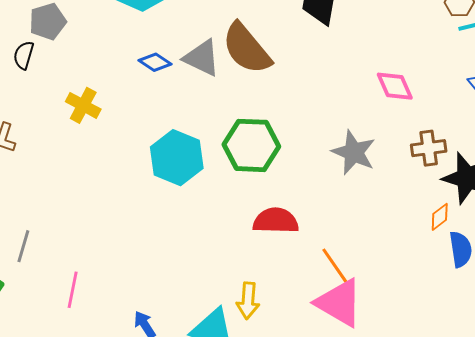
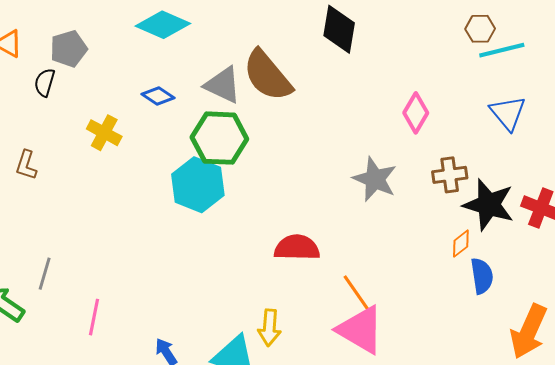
blue diamond: (155, 62) -> (158, 96), moved
pink diamond: (395, 86) -> (416, 113), turned 54
green hexagon: (251, 145) -> (219, 138), moved

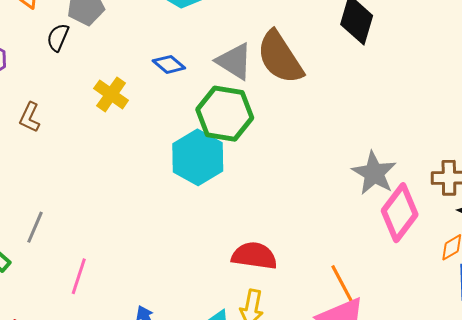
pink diamond: (416, 113) -> (400, 213), moved, size x1.4
red semicircle: (297, 248) -> (254, 256), moved

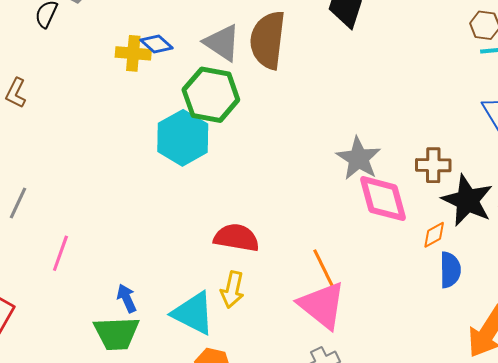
brown semicircle: (280, 57) -> (268, 40), turned 38
yellow cross: (111, 94) -> (133, 53), moved, turned -32
pink diamond: (400, 213) -> (383, 199), turned -54

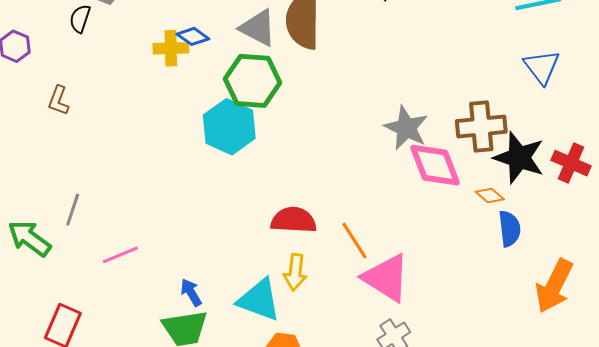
brown cross: (433, 165) -> (481, 126), size x1.4
orange diamond: (434, 235) -> (490, 195), turned 76
pink line: (60, 253) -> (120, 255), turned 54
orange line: (323, 268) -> (354, 241), moved

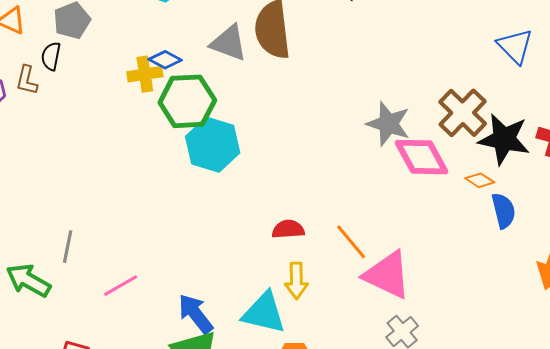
green hexagon: (253, 81) -> (187, 101), moved
brown L-shape: (58, 100) -> (27, 80), moved
brown cross: (481, 126) -> (463, 113), turned -33
red semicircle: (294, 220) -> (288, 229), size x0.7
blue arrow: (191, 292) -> (196, 314), size x1.5

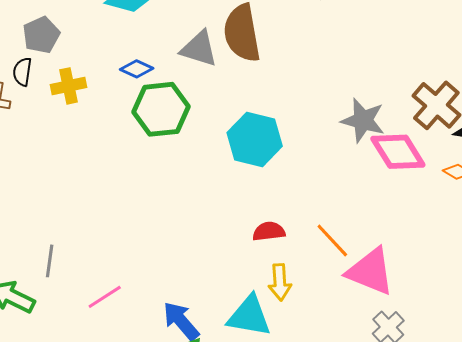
yellow cross: (145, 74) -> (69, 86), moved
cyan hexagon: (213, 145) -> (255, 139), moved

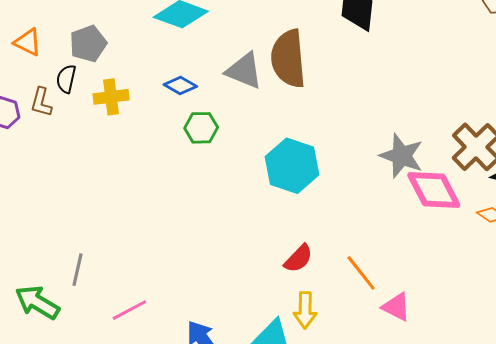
green hexagon: (161, 109) -> (201, 128), size x0.6
red semicircle: (269, 231) -> (298, 259), turned 136
pink triangle: (370, 271) -> (396, 307), size x0.6

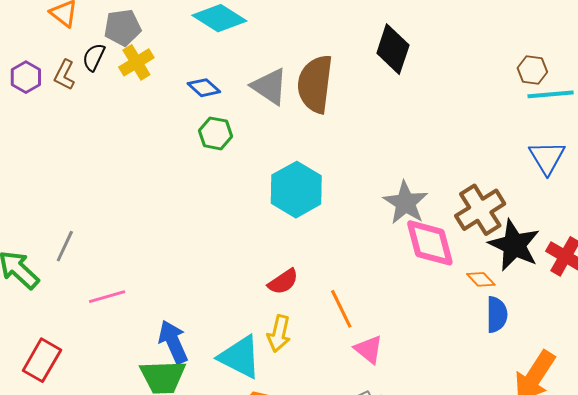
yellow cross: (111, 97) -> (136, 62), moved, turned -36

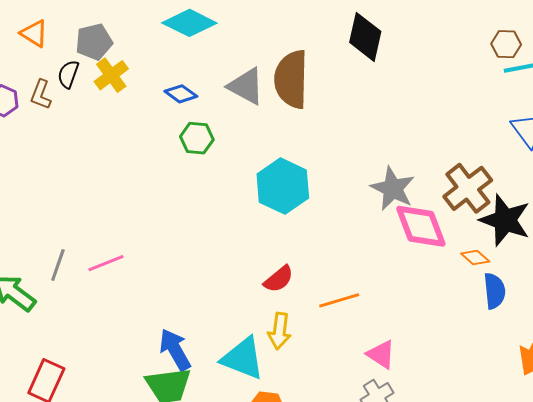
pink line: (107, 297) -> (106, 263), moved
orange line: (341, 309) -> (339, 300), turned -75
pink triangle: (369, 349) -> (381, 354), moved

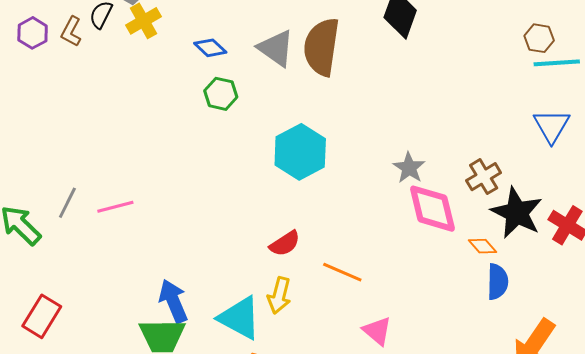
brown cross: (468, 188) -> (484, 177), size x0.7
gray star: (393, 189) -> (409, 168), size x0.7
orange line: (339, 300) -> (342, 272), turned 33

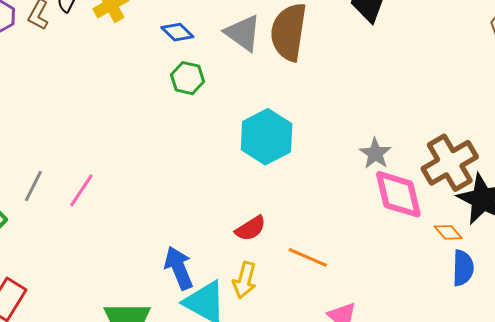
brown cross: (484, 177) -> (450, 163), size x1.6
pink line: (115, 207) -> (81, 190), turned -42
blue arrow: (173, 301) -> (179, 268), moved

